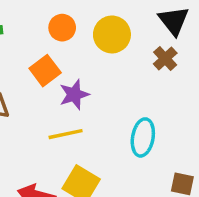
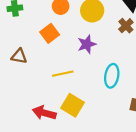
purple star: (74, 95) -> (87, 44), moved

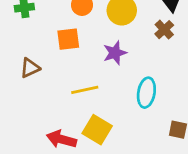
orange square: (50, 33) -> (68, 39), turned 30
brown triangle: (19, 56) -> (30, 68), turned -35

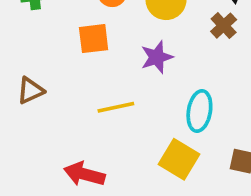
brown triangle: (30, 68) -> (30, 91), moved
yellow square: (97, 130) -> (179, 159), moved

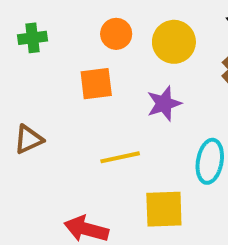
yellow square: (179, 159) -> (164, 209), moved, turned -33

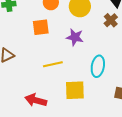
purple star: (164, 104) -> (75, 37), turned 30

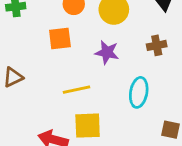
brown cross: (111, 20) -> (157, 45), moved, turned 32
yellow square: (75, 90) -> (88, 126), moved

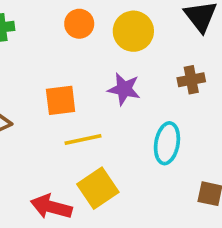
orange square: (60, 39) -> (61, 100), moved
yellow square: (88, 126) -> (98, 188), turned -32

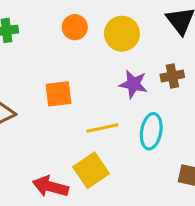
purple star: (124, 89) -> (133, 84), moved
yellow line: (83, 140) -> (102, 128), moved

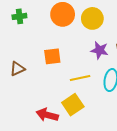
orange circle: (75, 27) -> (63, 14), size x1.5

